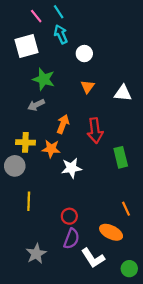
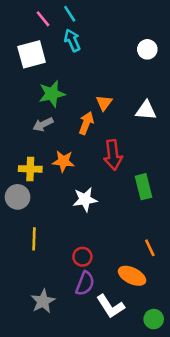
white circle: (84, 54) -> (147, 49), moved
green star: (44, 79) -> (52, 94), turned -30
orange arrow: (63, 124) -> (86, 123), moved
orange star: (51, 149) -> (63, 161), moved

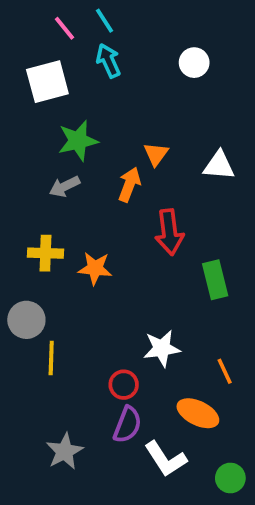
white circle: (147, 49) -> (194, 63), moved
orange star: (63, 161) -> (95, 268), moved
gray circle: (18, 197) -> (26, 320), moved
white star: (85, 199) -> (162, 348), moved

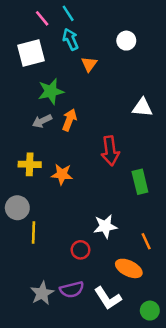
orange triangle: (156, 154) -> (89, 64), moved
orange arrow: (129, 185) -> (69, 120), moved
purple semicircle: (127, 425) -> (72, 289), moved, turned 55

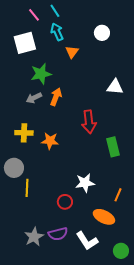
orange line: (146, 241) -> (118, 195), turned 48

